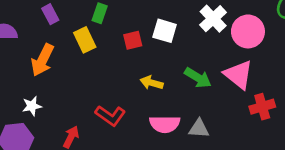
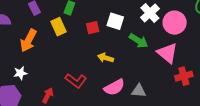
green arrow: (198, 78) -> (139, 41), moved
pink semicircle: (165, 124) -> (114, 87), turned -30

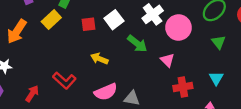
white square: (115, 21) -> (114, 20), turned 30
yellow rectangle: (59, 27) -> (51, 20), turned 66
pink triangle: (167, 53) -> (167, 60), size x0.6

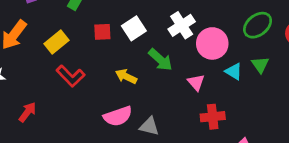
yellow rectangle: (51, 20) -> (57, 42), moved
yellow arrow: (99, 59) -> (126, 76), moved
cyan triangle: (216, 78) -> (234, 71), moved, turned -32
red L-shape: (64, 80) -> (71, 76), moved

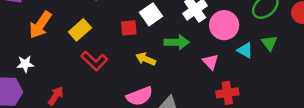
red square: (102, 32) -> (129, 28), moved
green arrow: (160, 60) -> (177, 42), turned -40

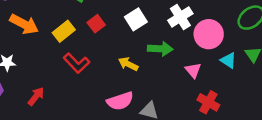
orange arrow: (40, 25) -> (24, 24), turned -100
red square: (129, 28) -> (96, 24), moved, turned -35
red cross: (227, 93) -> (208, 102), turned 35

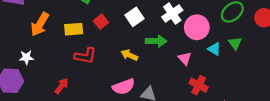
orange arrow: (24, 24) -> (40, 24), turned 95
yellow rectangle: (64, 31) -> (74, 29), turned 36
red L-shape: (76, 63) -> (85, 56), turned -35
red arrow: (36, 96) -> (62, 86), moved

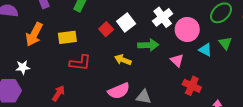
red square: (101, 22) -> (106, 29), moved

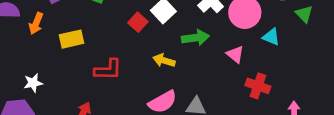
orange arrow: (34, 34) -> (36, 23), moved, size x0.7
yellow rectangle: (67, 37) -> (72, 39), moved
green triangle: (225, 43) -> (304, 14), moved

